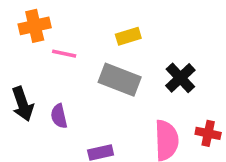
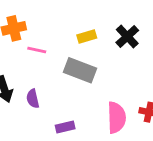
black cross: (180, 78) -> (127, 36), moved

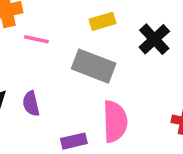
black cross: (127, 36) -> (154, 39), moved
pink semicircle: (116, 118) -> (115, 121), moved

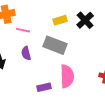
black cross: (154, 39) -> (85, 20), moved
purple semicircle: (31, 104) -> (26, 53), moved

